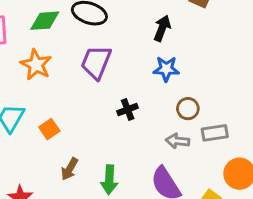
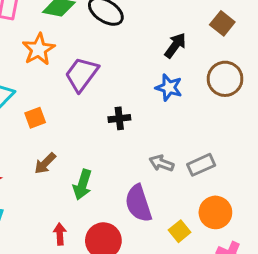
purple trapezoid: (96, 62) -> (82, 74), moved
brown circle: (188, 109) -> (225, 79), moved, size x1.5
gray rectangle: (215, 133) -> (201, 165), turned -30

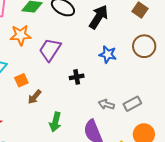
black arrow: (175, 45) -> (99, 17), moved, size x1.4
orange star: (39, 49) -> (21, 35), turned 30
brown arrow: (45, 163) -> (35, 97), moved

